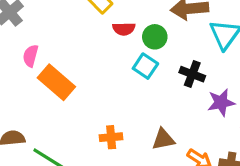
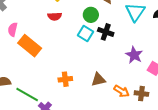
red semicircle: (124, 29) -> (55, 16), moved
black cross: (192, 74) -> (106, 32), moved
purple star: (221, 102) -> (134, 55), turned -30

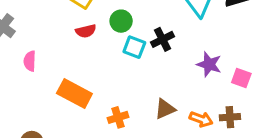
green circle: (91, 15) -> (121, 21), moved
black cross: (106, 32) -> (163, 39), turned -35
orange rectangle: (30, 46) -> (74, 94), moved

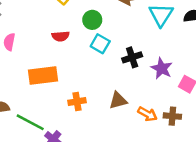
red semicircle: (86, 31) -> (61, 36), moved
black cross: (163, 39) -> (132, 57), moved
orange rectangle: (74, 94) -> (43, 75), turned -44

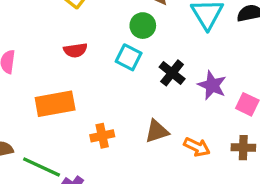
green circle: (92, 20) -> (143, 26), moved
black cross: (132, 57) -> (172, 73), turned -30
brown cross: (172, 116) -> (243, 148), moved

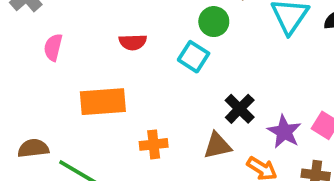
black cross: (172, 73) -> (240, 109), moved
purple star: (212, 85) -> (284, 132), moved

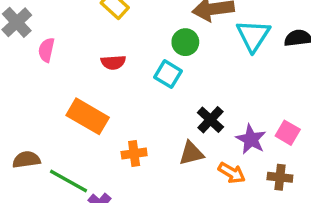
pink semicircle: (53, 47) -> (46, 50), moved
orange rectangle: (103, 102) -> (88, 116), turned 36

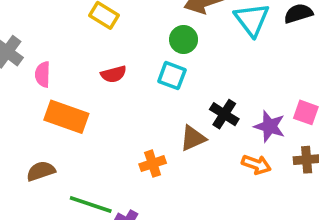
orange rectangle: (88, 116) -> (66, 117), moved
brown triangle: (191, 153) -> (193, 138), moved
brown semicircle: (26, 160) -> (41, 171), moved

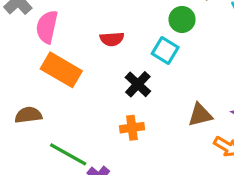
pink semicircle: (43, 74) -> (47, 27), size x1.4
black cross: (224, 114) -> (138, 84), moved
brown triangle: (193, 138) -> (200, 115), moved

